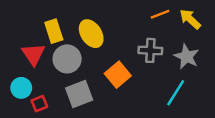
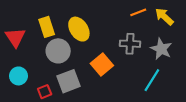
red triangle: (33, 54) -> (15, 37), moved
red square: (39, 104) -> (45, 92), moved

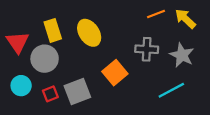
gray circle: (58, 51) -> (45, 59), moved
cyan line: (152, 80) -> (171, 90), turned 30
red square: (45, 92) -> (50, 94), moved

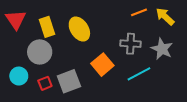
red triangle: (18, 42) -> (16, 20), moved
cyan line: (171, 90) -> (139, 74), moved

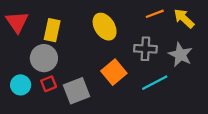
yellow rectangle: (47, 27) -> (52, 30), turned 30
yellow ellipse: (79, 29) -> (105, 27), moved
red square: (45, 83) -> (49, 84), moved

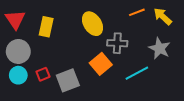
gray cross: (145, 49) -> (117, 43), moved
gray circle: (44, 58) -> (18, 51), moved

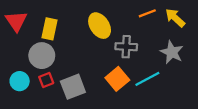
gray circle: (18, 51) -> (42, 56), moved
orange square: (101, 64) -> (117, 79), moved

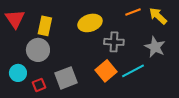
yellow ellipse: (100, 26) -> (90, 23), turned -75
red square: (46, 80) -> (39, 85), moved

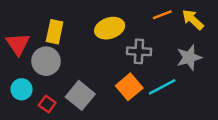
red triangle: (15, 19) -> (18, 44), moved
gray star: (155, 47) -> (189, 57), turned 30
gray square: (66, 78) -> (80, 95), turned -30
red square: (39, 85) -> (47, 104), turned -32

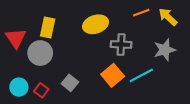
cyan circle: (22, 89) -> (19, 87), moved
gray square: (80, 95) -> (70, 83), size x0.7

